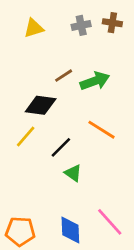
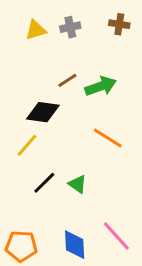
gray cross: (81, 25) -> (70, 27), moved
black line: (61, 147) -> (44, 183), moved

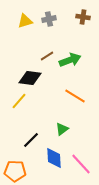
black line: (44, 183) -> (31, 140), moved
green triangle: (77, 184) -> (62, 129), moved, turned 48
blue diamond: (75, 245) -> (54, 158), moved

